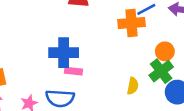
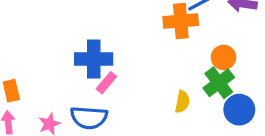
pink rectangle: (74, 71) -> (106, 83), turned -56

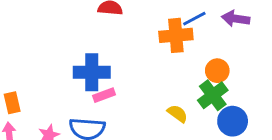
pink rectangle: (106, 83) -> (104, 95), turned 30
yellow semicircle: (182, 102) -> (177, 114), turned -65

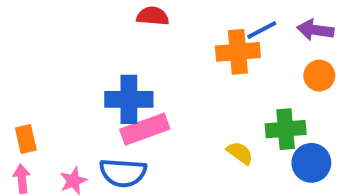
orange circle: (217, 71) -> (319, 76), moved
pink rectangle: (104, 95) -> (145, 129), size x1.6
green cross: (213, 95) -> (286, 129), turned 32

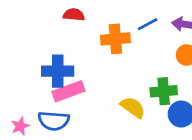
orange cross: (238, 52) -> (115, 39), moved
yellow semicircle: (240, 153) -> (133, 107), size x1.4

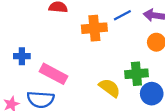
blue cross: (58, 71) -> (22, 56), moved, size x0.6
pink rectangle: (68, 91) -> (53, 74), turned 48

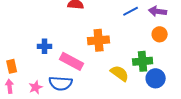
orange cross: (94, 28) -> (99, 40), moved

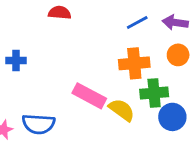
orange cross: (99, 40) -> (134, 63), moved
blue cross: (45, 46) -> (16, 61), moved
pink rectangle: (72, 61) -> (89, 96), moved

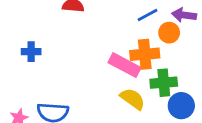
orange circle: (178, 55) -> (169, 33), moved
pink rectangle: (89, 96) -> (124, 65), moved

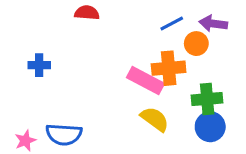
green cross: (164, 83) -> (207, 99), moved

